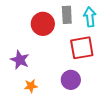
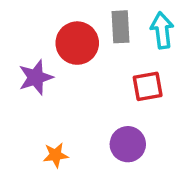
red square: (82, 48) -> (148, 86), size x0.7
purple star: (20, 60) -> (36, 77), moved, turned 30

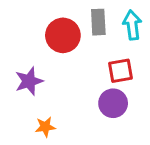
purple star: (36, 77) -> (29, 81), moved
purple circle: (128, 144) -> (113, 103), moved

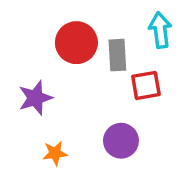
gray rectangle: (98, 22) -> (117, 55), moved
purple circle: (113, 103) -> (121, 141), moved

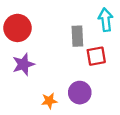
red circle: (76, 43) -> (17, 28), moved
orange star: (55, 153) -> (49, 101), moved

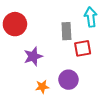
purple star: (23, 64) -> (33, 56), moved

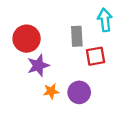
red circle: (15, 24) -> (27, 39), moved
orange star: (42, 87) -> (51, 91), moved

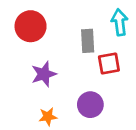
red circle: (27, 39) -> (31, 26), moved
orange star: (51, 91) -> (48, 117), moved

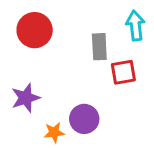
purple star: (44, 74) -> (26, 98), moved
purple circle: (90, 105) -> (84, 119), moved

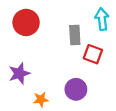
red square: (123, 72) -> (93, 54), turned 30
purple circle: (84, 119) -> (76, 89), moved

